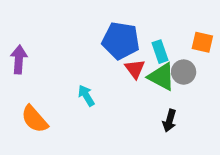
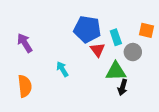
purple arrow: (19, 59) -> (25, 43), moved, turned -36
green triangle: (162, 77) -> (116, 71), moved, turned -30
orange semicircle: (34, 119) -> (25, 86), turned -145

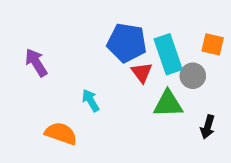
cyan rectangle: (116, 37) -> (168, 54), size x1.6
orange semicircle: (25, 86) -> (61, 133), moved, turned -65
black arrow: (123, 87) -> (208, 127), moved

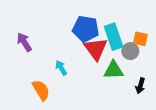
orange square: (213, 44) -> (140, 39), moved
red triangle: (142, 72) -> (96, 49), size x1.6
orange semicircle: (61, 133) -> (41, 90), turned 40

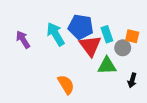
cyan rectangle: (114, 37) -> (107, 34), size x0.7
cyan arrow: (61, 68) -> (56, 34), moved, size x1.6
orange semicircle: (41, 90) -> (66, 85), moved

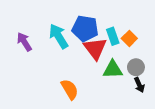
orange square: (132, 36) -> (129, 38), moved, turned 32
gray circle: (123, 48) -> (136, 67), moved
black arrow: (132, 80) -> (139, 85), turned -40

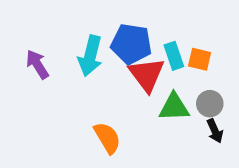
cyan arrow: (59, 36) -> (90, 56), turned -135
orange square: (129, 38) -> (200, 59), turned -32

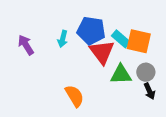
cyan arrow: (90, 56) -> (63, 39), size x0.6
cyan rectangle: (174, 56) -> (121, 39), turned -30
orange square: (200, 59) -> (139, 41), size x1.5

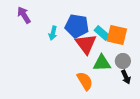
purple arrow: (26, 45) -> (24, 15), moved
orange semicircle: (75, 96) -> (85, 81), moved

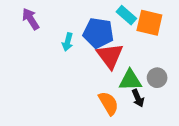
cyan rectangle: (102, 33) -> (126, 15), moved
orange square: (117, 35) -> (149, 23), moved
black arrow: (126, 77) -> (138, 98), moved

